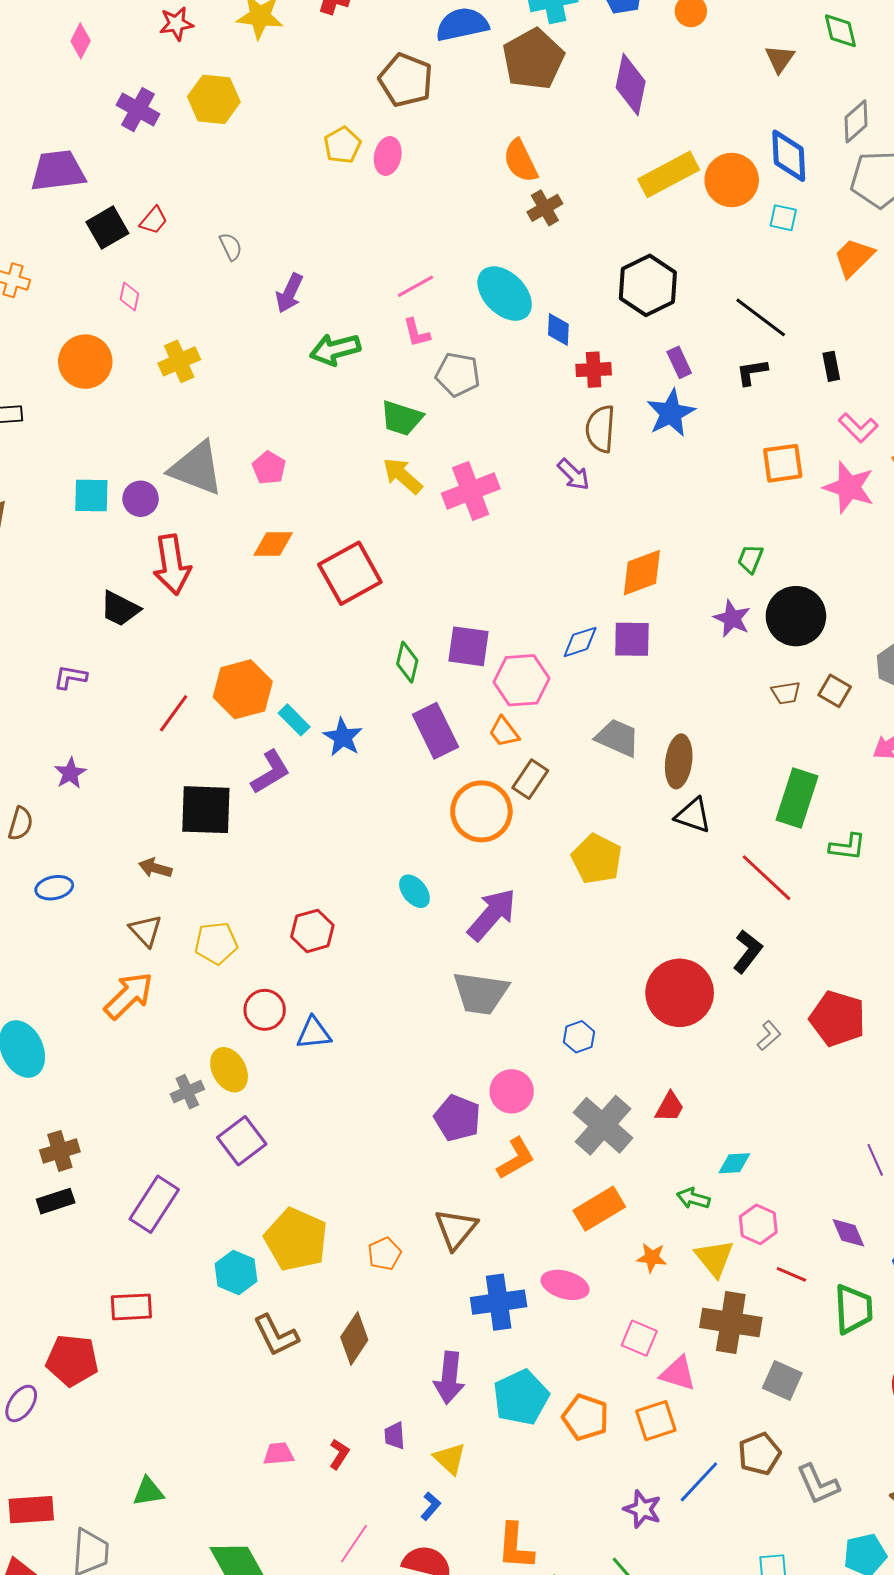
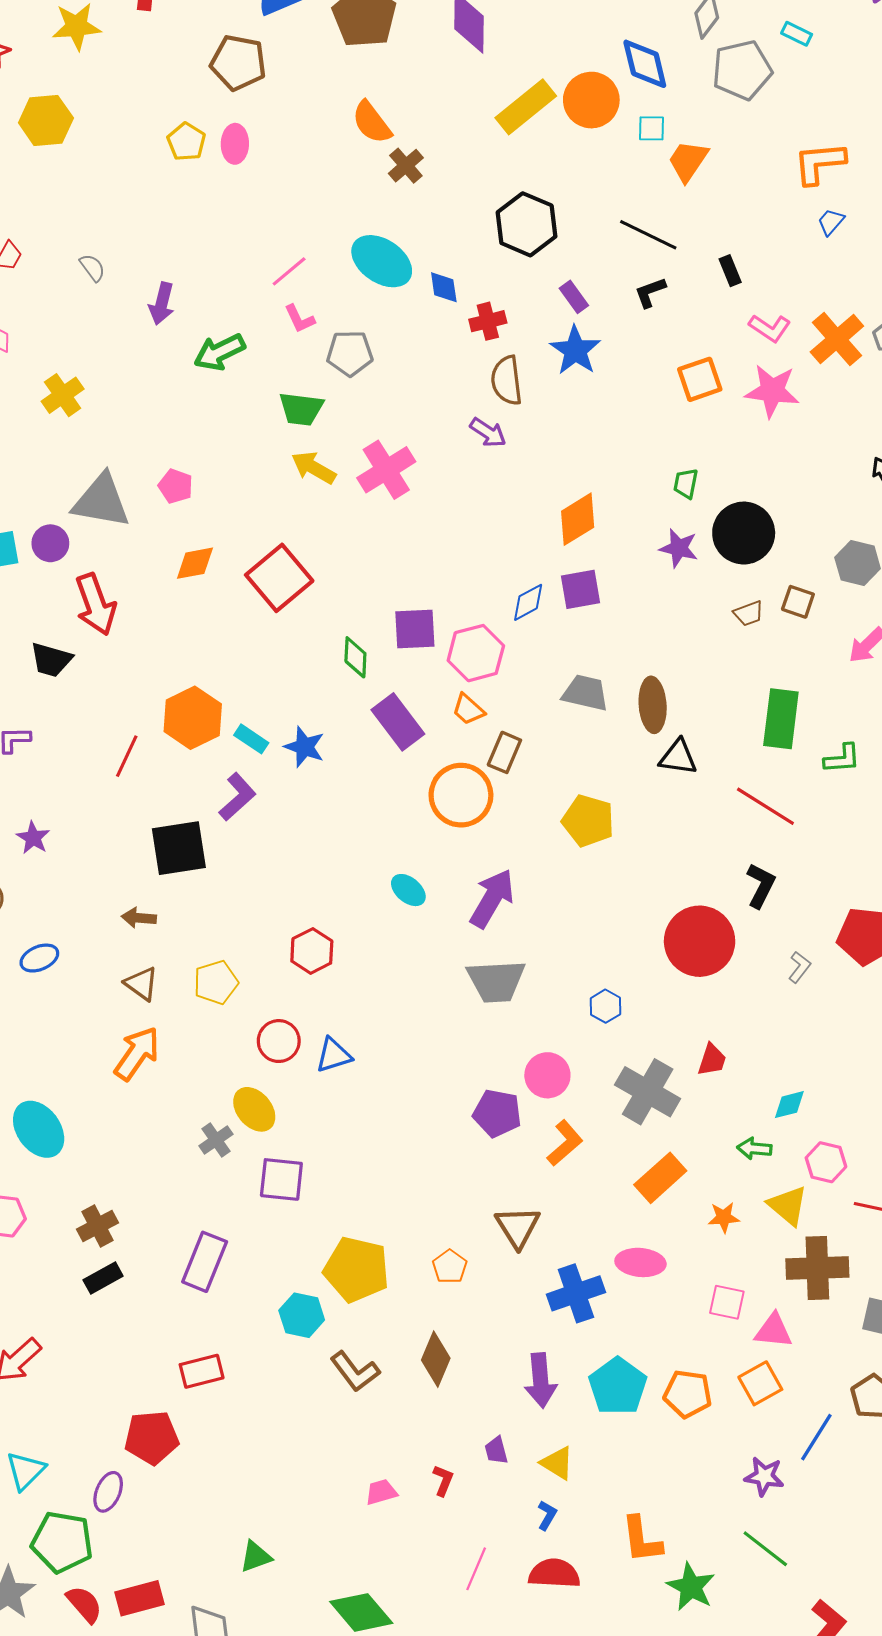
orange trapezoid: (854, 258) -> (688, 161), moved
purple square: (242, 1141) -> (281, 1179), turned -36

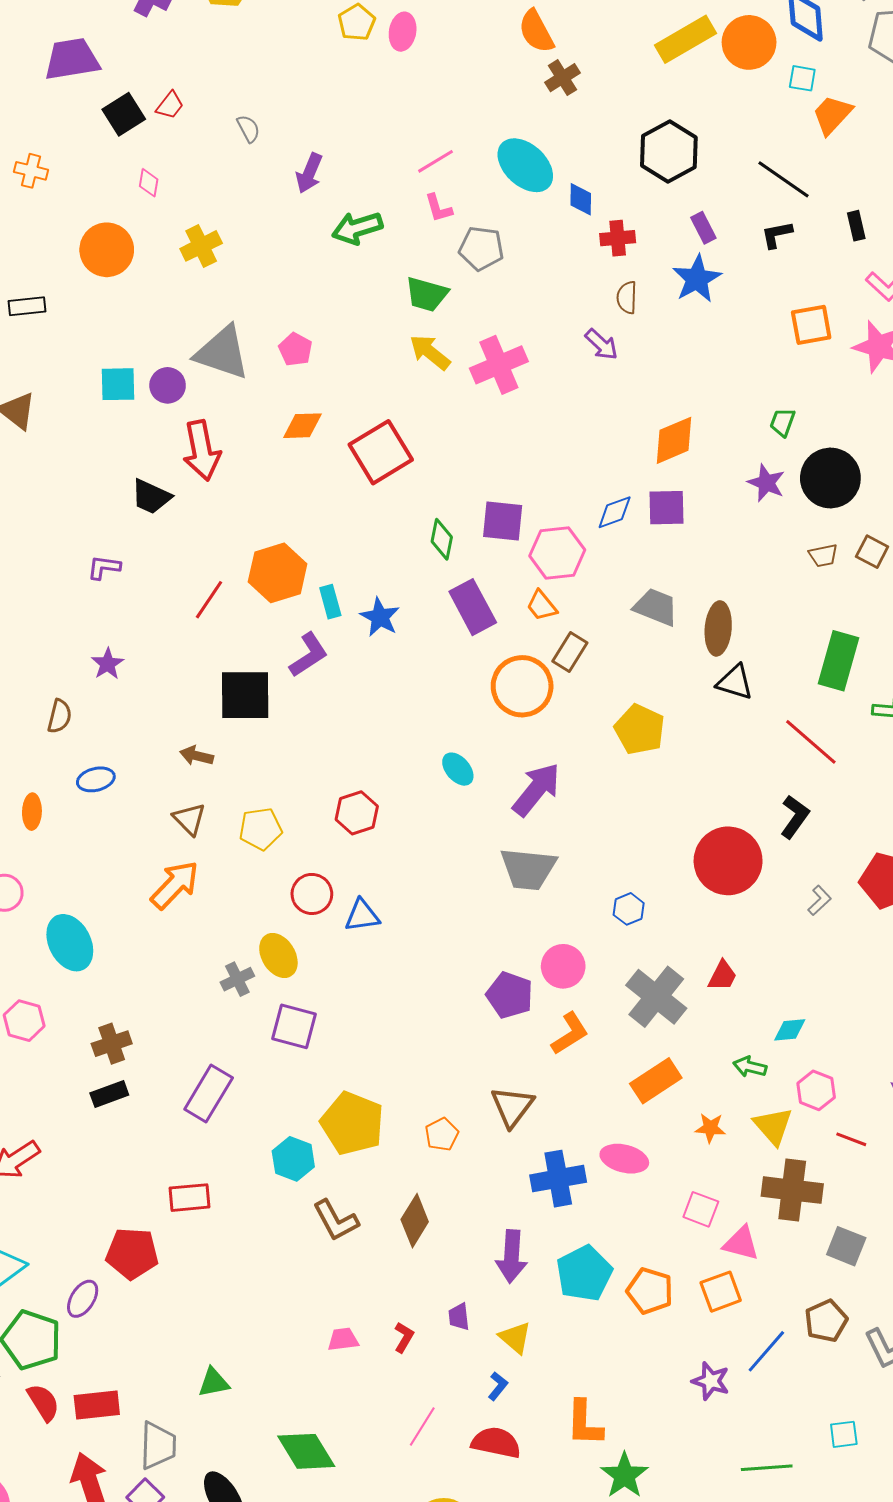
brown semicircle: (507, 380) -> (627, 297), size x0.7
cyan rectangle: (251, 739) -> (330, 602), turned 32
green line: (765, 1549) -> (767, 1468), moved, turned -51

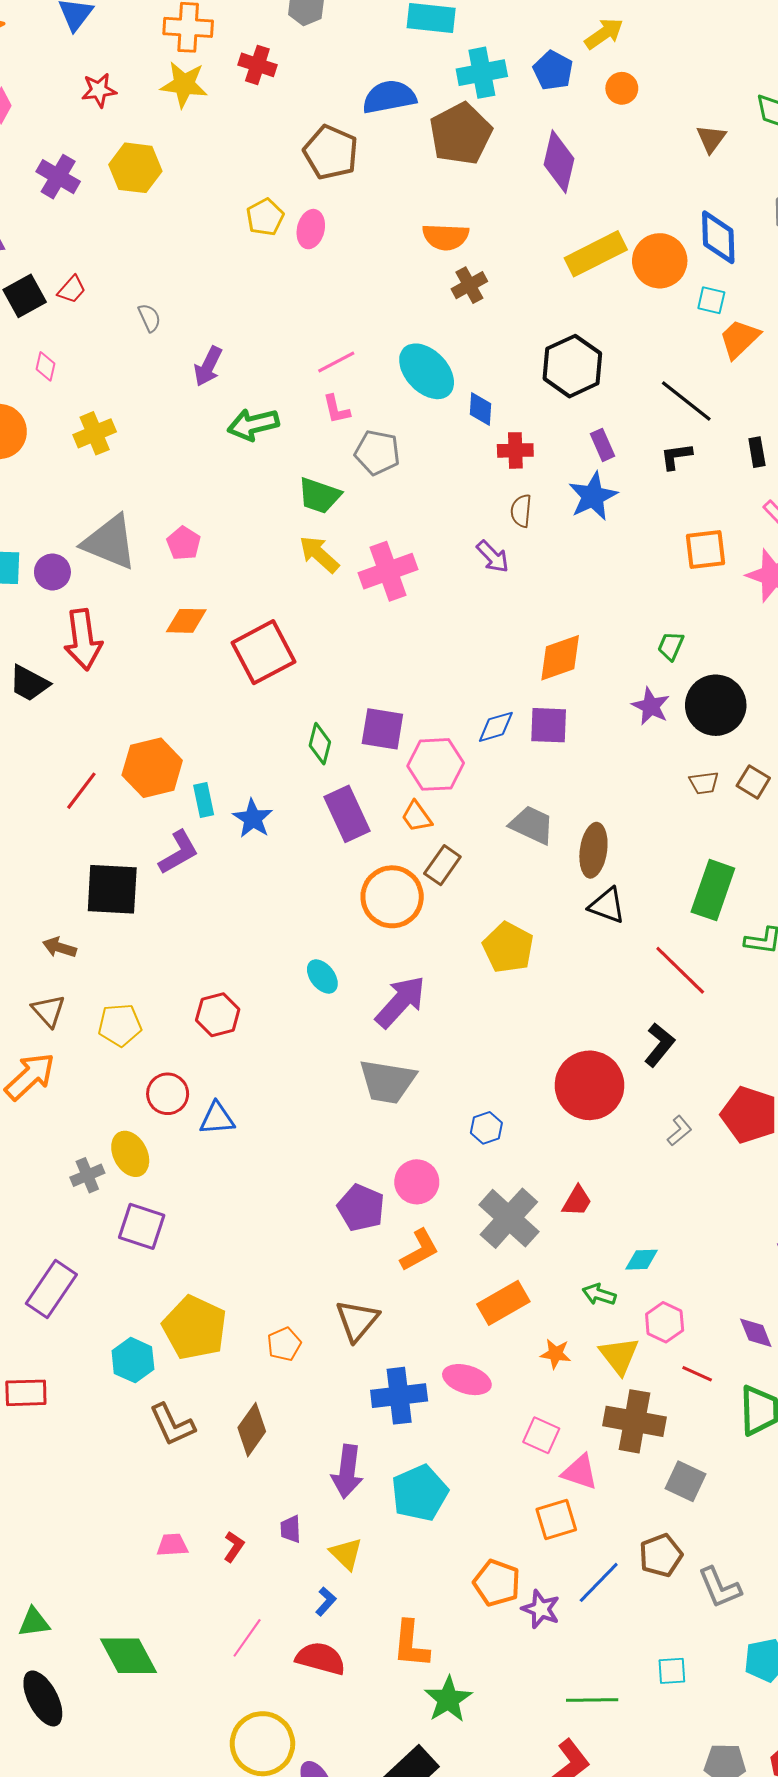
orange semicircle: (536, 31) -> (446, 237), turned -63
orange pentagon: (650, 1291) -> (497, 1583), moved
green triangle: (214, 1382) -> (34, 1622), moved

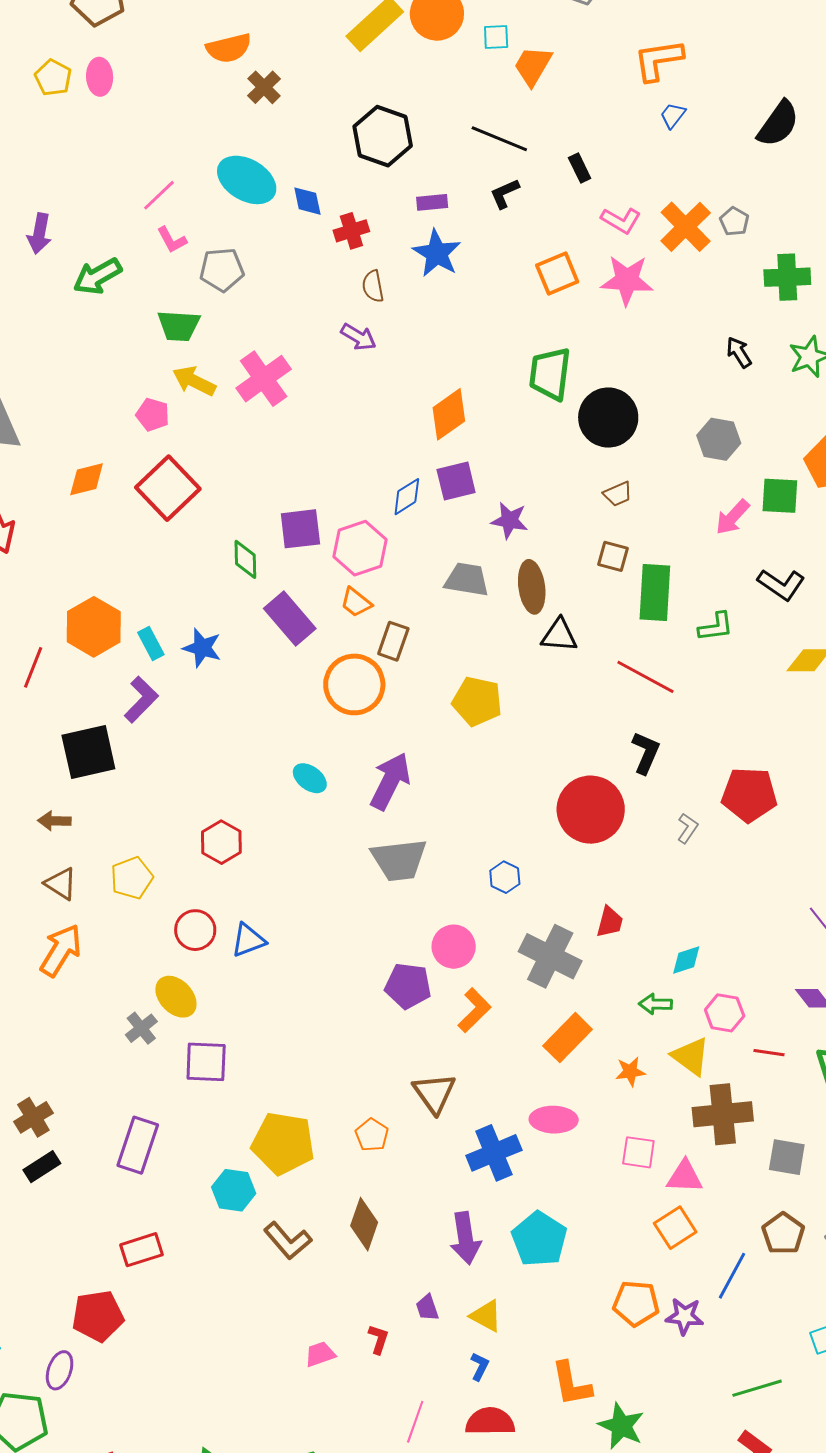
purple rectangle: (602, 445) -> (432, 202), turned -56
pink pentagon: (184, 543) -> (153, 415), moved
green trapezoid: (671, 646) -> (550, 374), size x1.8
purple star: (651, 706) -> (510, 520), moved
brown square: (753, 782) -> (613, 556), moved

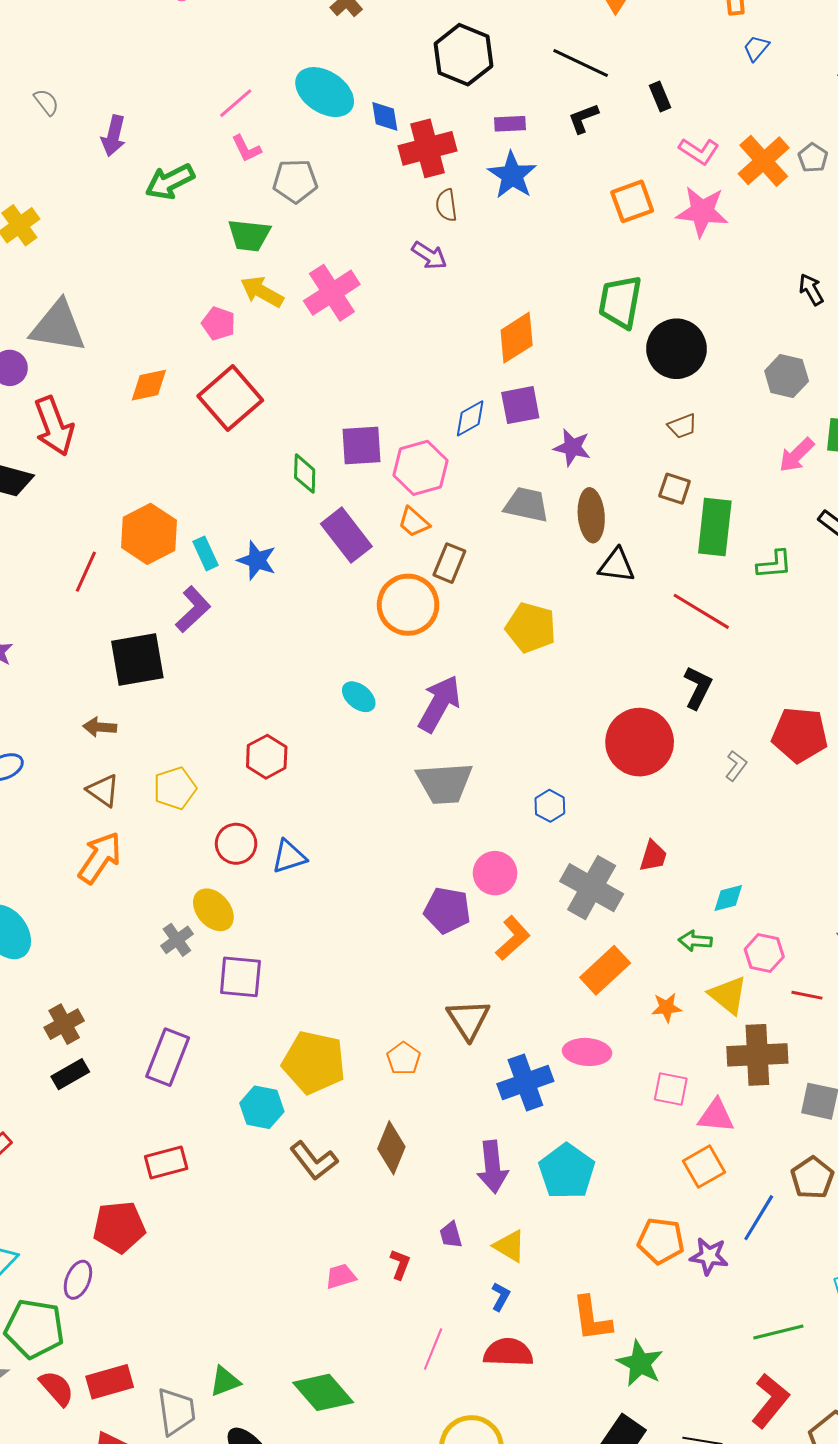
red cross: (351, 231) -> (427, 148), size x1.6

